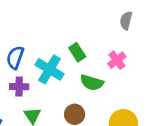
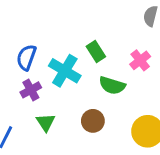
purple cross: (19, 87) -> (31, 90), turned -30

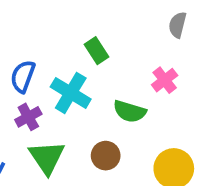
green rectangle: (96, 51) -> (96, 51), moved
green triangle: (46, 122) -> (47, 157), size x1.5

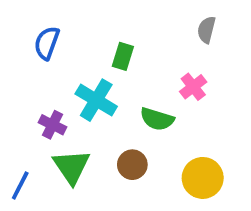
green rectangle: (96, 51) -> (123, 56), turned 50
blue semicircle: (23, 76) -> (47, 43), moved
purple cross: (28, 117) -> (52, 125), turned -35

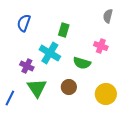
pink cross: (193, 87) -> (101, 46), turned -32

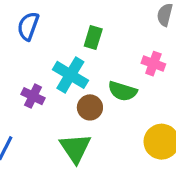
brown circle: (69, 87) -> (90, 107), moved
green triangle: (37, 88) -> (75, 148), moved

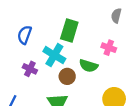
blue semicircle: (28, 26) -> (25, 35), moved
green rectangle: (93, 38) -> (69, 31), size x1.5

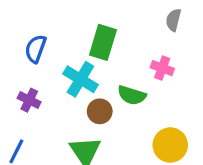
purple cross: (30, 69) -> (29, 100), moved

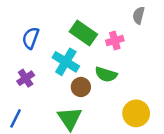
green rectangle: (103, 42) -> (83, 33), turned -72
pink cross: (162, 68) -> (115, 41), moved, turned -36
purple cross: (29, 100) -> (26, 78), turned 30

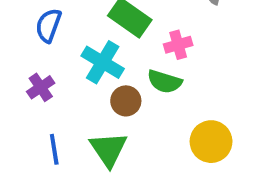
pink cross: (115, 41) -> (178, 45), moved
blue line: (16, 118) -> (54, 149), moved, turned -36

